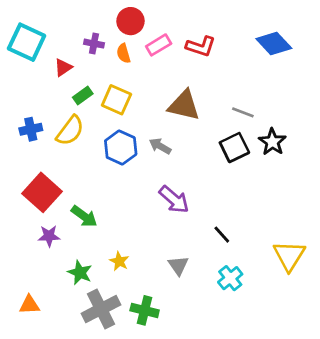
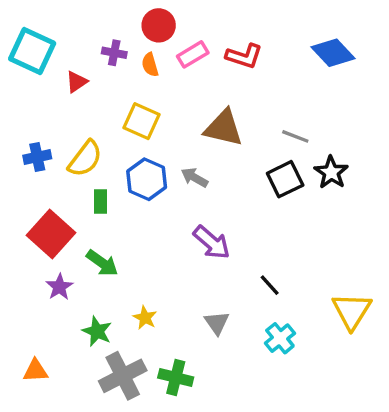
green rectangle: (83, 96) -> (100, 201), moved, turned -54
purple star: (49, 236) -> (59, 287), turned -30

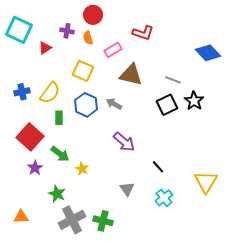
blue diamond: (333, 53) -> (208, 53), moved
pink rectangle: (193, 54) -> (113, 50), moved
yellow star: (145, 318) -> (82, 169), moved

